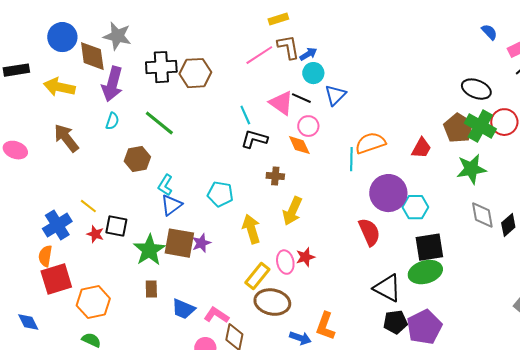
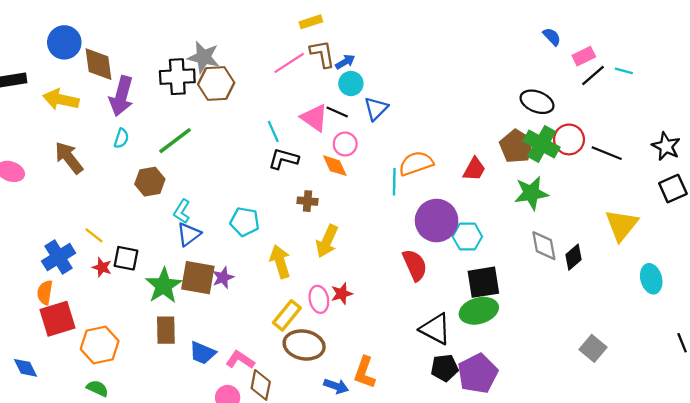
gray star: (117, 36) -> (204, 57), moved
green line: (159, 123) -> (175, 141), turned -76
brown rectangle: (151, 289) -> (166, 330), size x1.4

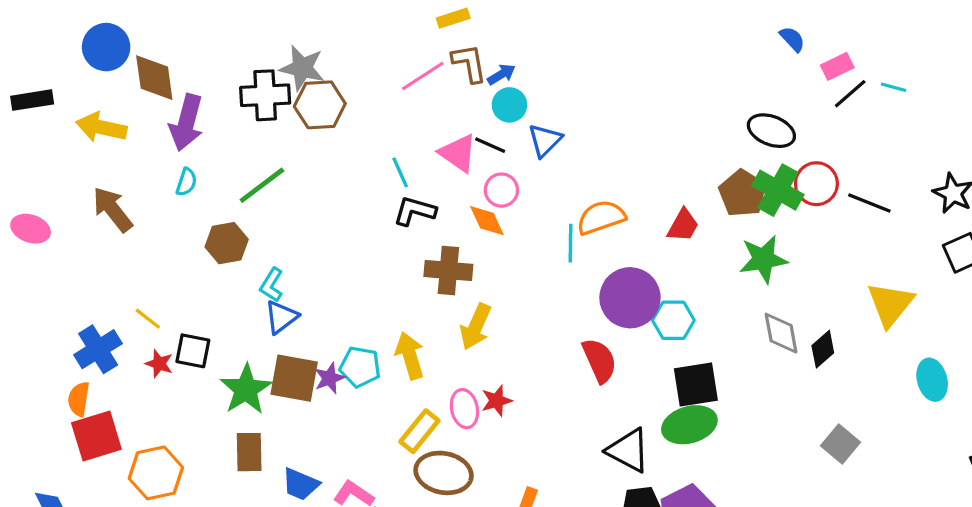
brown cross: (308, 201) -> (448, 270), size x1.6
cyan pentagon: (245, 222) -> (360, 367), moved
gray square: (593, 348) -> (841, 444), moved

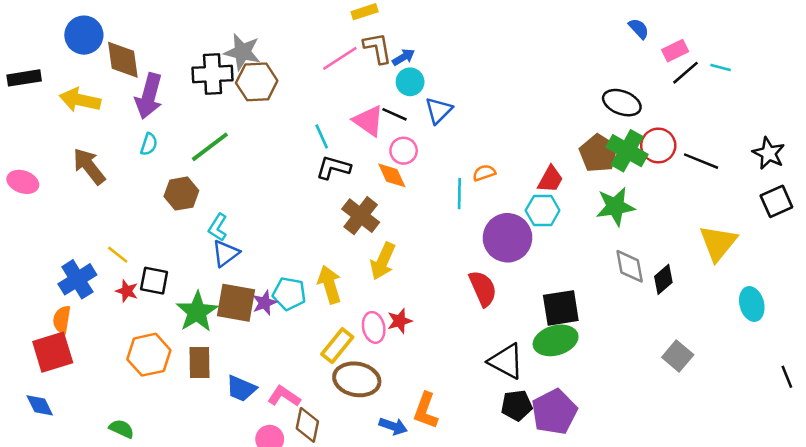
orange semicircle: (601, 217) -> (484, 173), size x0.6
brown cross: (448, 270) -> (361, 216), turned 33
cyan hexagon: (673, 320) -> (543, 210), moved
red square: (96, 436) -> (53, 352), moved
orange hexagon: (156, 473) -> (149, 355), moved

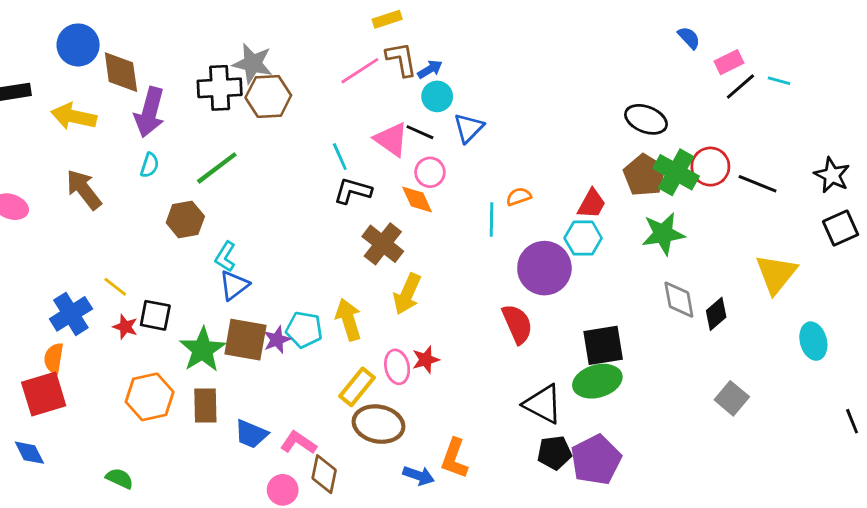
black ellipse: (622, 103) -> (646, 119), moved

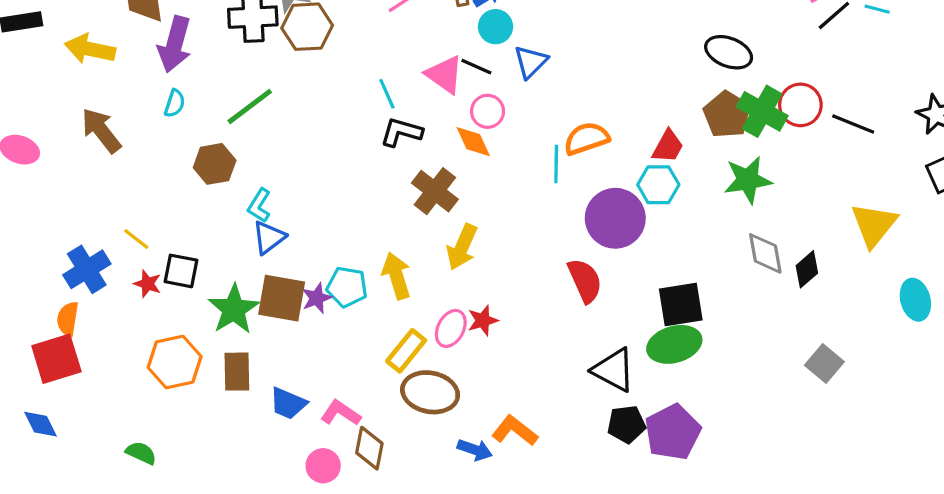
orange semicircle: (519, 197) -> (587, 138), size x1.6
pink ellipse: (397, 367) -> (451, 328), turned 40
orange L-shape: (454, 458) -> (515, 431), turned 108

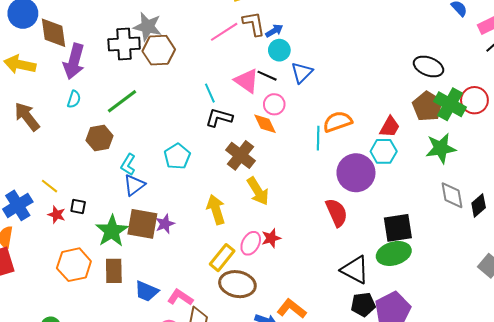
yellow arrow: (462, 247) -> (258, 191), turned -56
black square: (181, 271) -> (78, 206), size x0.7
cyan pentagon: (347, 287) -> (177, 156), moved, turned 30

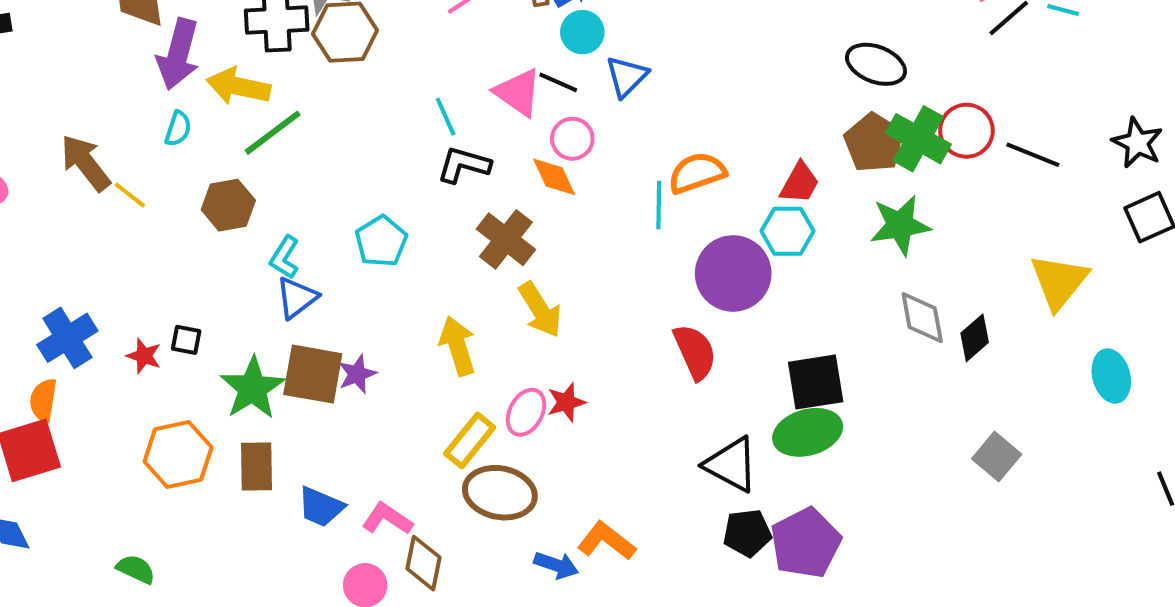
yellow arrow: (20, 64) -> (238, 86), moved
yellow line: (49, 186) -> (130, 195), moved

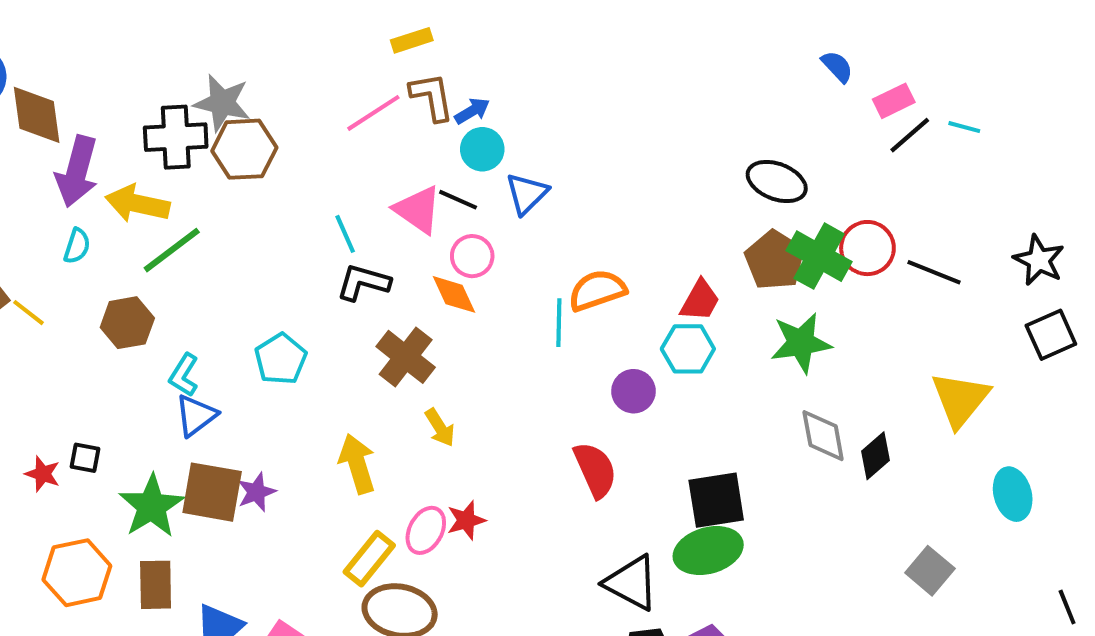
purple circle: (733, 273) -> (634, 391), size x0.6
yellow arrow: (540, 310) -> (440, 428), size x0.7
gray square: (997, 456) -> (930, 571), moved

